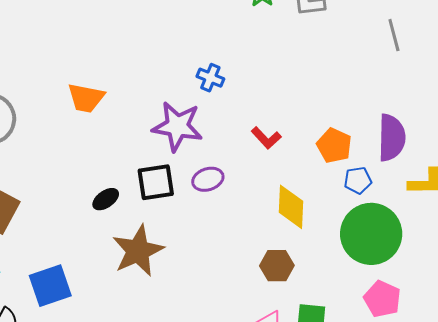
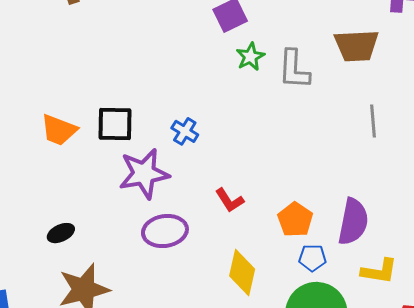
purple star: (177, 126) -> (144, 174), turned -30
purple ellipse: (208, 179) -> (165, 231), size x1.4
black square: (156, 182) -> (115, 124), moved

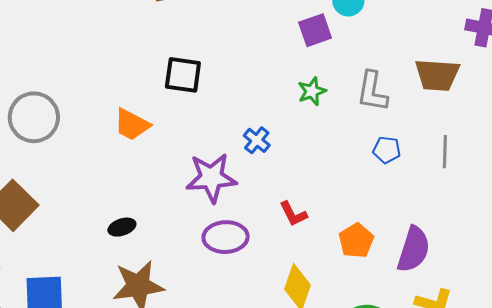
green star: (250, 57) -> (312, 91), moved
black square: (115, 124) -> (183, 75), moved
blue pentagon: (312, 258) -> (387, 150), moved

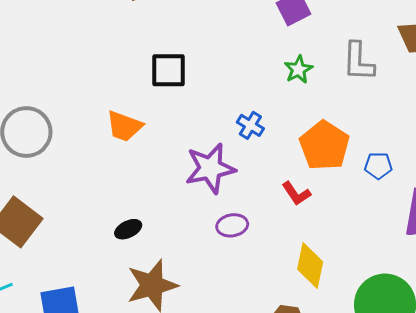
blue pentagon: (387, 150) -> (378, 166), moved
purple ellipse: (226, 237) -> (232, 225), size x0.7
orange pentagon: (356, 241) -> (324, 146), moved, size x1.4

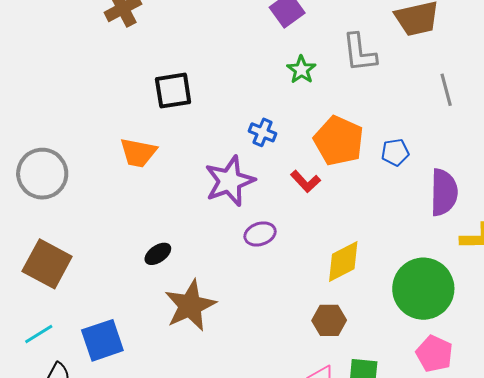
red L-shape: (296, 193) -> (306, 181), moved
yellow diamond: (310, 265) -> (343, 262), turned 60

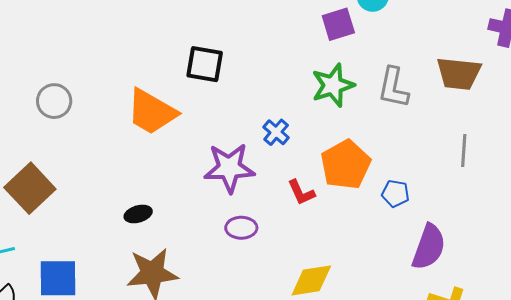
green star: (301, 70) -> (333, 85), size x1.5
orange trapezoid: (138, 153) -> (152, 112), size x1.4
gray circle: (42, 174) -> (54, 101), size x0.7

